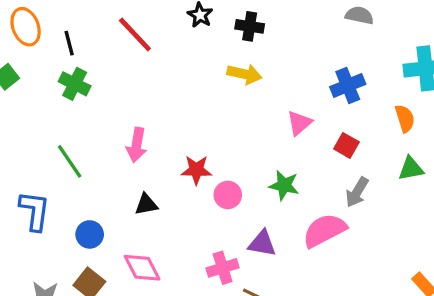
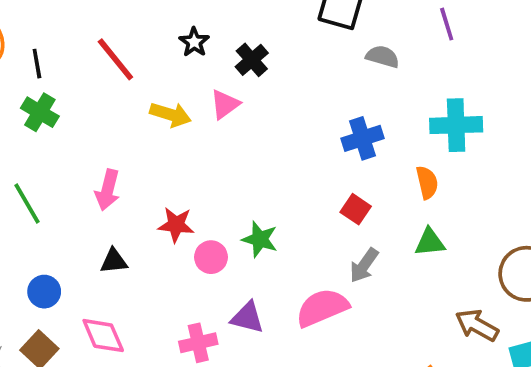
black cross: (250, 26) -> (252, 60), turned 36
yellow arrow: (244, 74) -> (171, 114), moved
pink triangle: (299, 123) -> (225, 104), moved
green star: (284, 185) -> (260, 239), moved

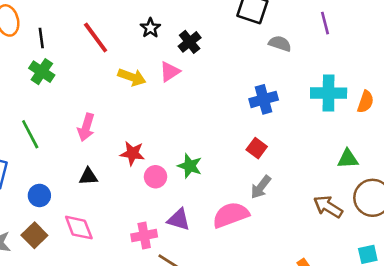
orange semicircle: (427, 182) -> (365, 102), moved, turned 30
green triangle: (430, 242) -> (348, 159), moved
brown arrow: (477, 325) -> (328, 207), moved

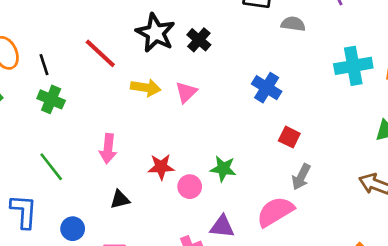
black star: (150, 28) -> (155, 33), size x1.8
pink triangle: (170, 72) -> (186, 92), moved
blue cross: (264, 99) -> (267, 88), moved, turned -32

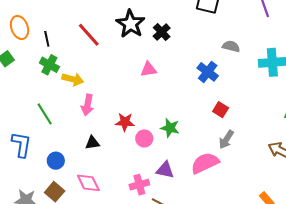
gray semicircle: (293, 24) -> (231, 46), moved
yellow arrow: (146, 88) -> (73, 79), moved
pink triangle: (186, 92) -> (149, 69), turned 30

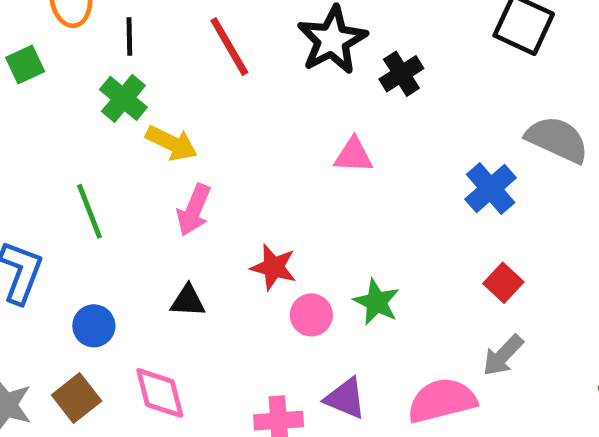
gray semicircle: (231, 46) -> (557, 139), size x1.5

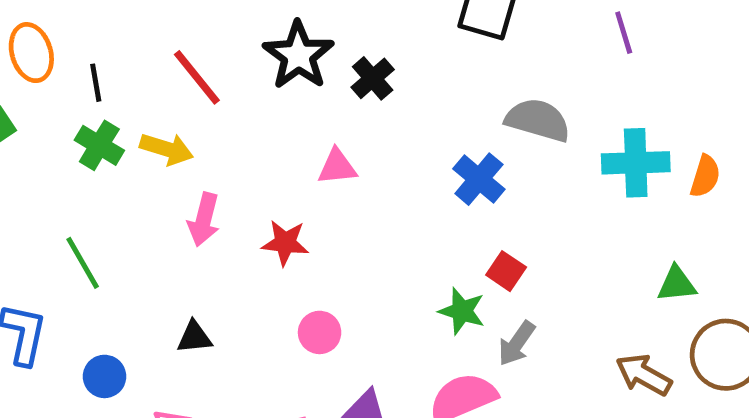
yellow arrow: (171, 143) -> (167, 149), moved
pink arrow: (194, 210) -> (204, 220), moved
red star: (274, 267) -> (285, 243), moved
green star: (377, 302) -> (462, 311), moved

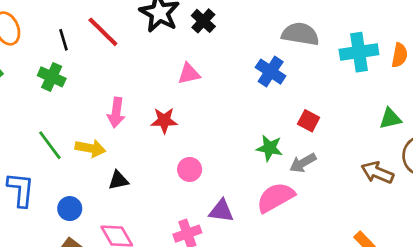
black line: (96, 83) -> (63, 40), moved
yellow arrow: (167, 149) -> (90, 148), moved
red square: (506, 271) -> (309, 121), moved
gray arrow: (517, 343) -> (303, 163), turned 32

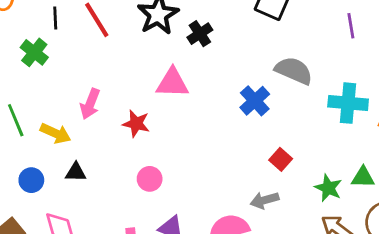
pink triangle: (189, 74) -> (172, 83), size x1.4
green star: (269, 148) -> (328, 188), moved
blue circle: (70, 209) -> (31, 180), moved

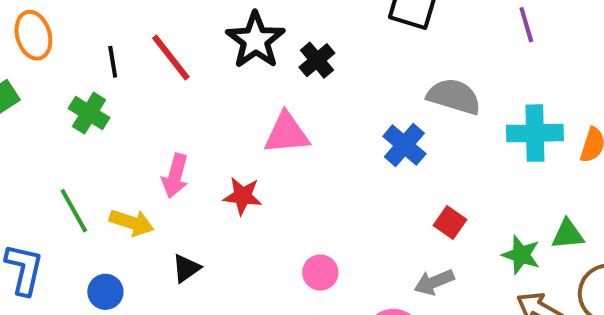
black triangle: (76, 172) -> (186, 268), moved, turned -30
pink circle: (150, 179) -> (320, 273), moved

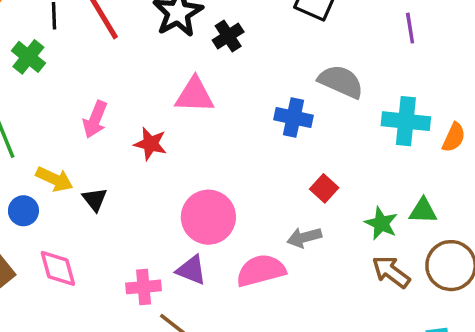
blue cross: (404, 145) -> (294, 118), turned -36
yellow arrow: (132, 223) -> (54, 179), moved
black triangle: (186, 268) -> (95, 199), turned -40
pink circle: (320, 273) -> (208, 217), size x1.8

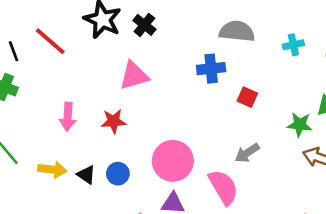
cyan cross: (406, 121) -> (293, 45), size x0.6
red square: (324, 188) -> (247, 97), moved
blue circle: (23, 211) -> (118, 174), moved
pink semicircle: (261, 271) -> (223, 187), turned 93

